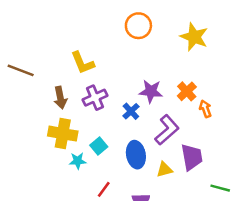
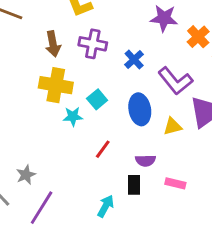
purple star: (151, 91) -> (164, 18), moved
purple cross: (95, 98) -> (93, 44), turned 35
purple L-shape: (167, 130) -> (175, 81), turned 92

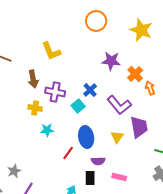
purple cross: (93, 44) -> (55, 92), moved
yellow cross: (56, 85) -> (35, 108), size x0.6
cyan square: (97, 99) -> (78, 106), moved
blue ellipse: (140, 109) -> (86, 137), moved
yellow triangle: (173, 126) -> (117, 137), turned -40

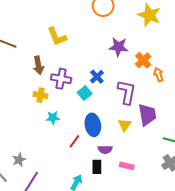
purple L-shape: (119, 105) -> (127, 92), turned -130

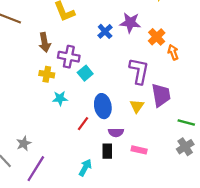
blue cross: (97, 77) -> (105, 31), moved
cyan square: (85, 93) -> (85, 73), moved

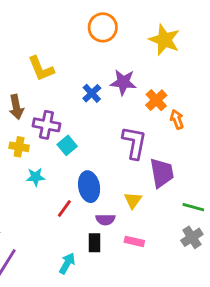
yellow triangle: (137, 106) -> (133, 200), moved

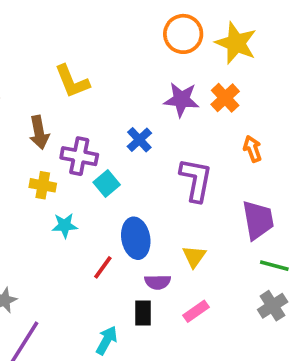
orange circle: (103, 27) -> (183, 34), moved
blue cross: (92, 93) -> (139, 140), moved
orange cross: (156, 100) -> (225, 98), moved
purple trapezoid: (162, 173) -> (258, 220), moved
pink rectangle: (134, 241) -> (196, 311), turned -48

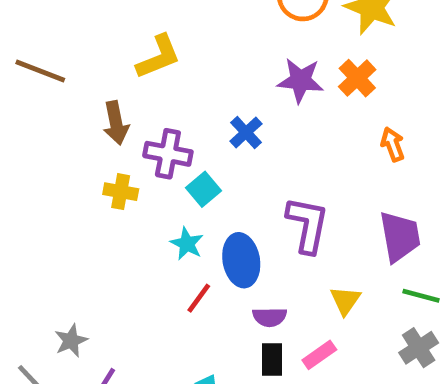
yellow L-shape: (72, 81) -> (158, 57), turned -90
purple L-shape: (196, 180) -> (307, 225), moved
cyan star: (65, 225) -> (187, 244), moved, turned 30
yellow triangle: (194, 256) -> (345, 300), moved
black rectangle: (143, 313) -> (272, 360), moved

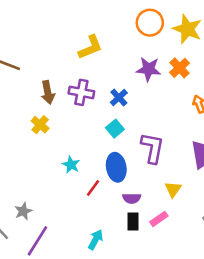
yellow L-shape: (158, 57) -> (90, 47), moved
purple cross: (168, 154) -> (81, 92), moved
cyan square: (203, 189) -> (115, 129), moved
yellow cross: (121, 192) -> (40, 125), moved, turned 30
cyan star: (187, 244) -> (71, 165), moved

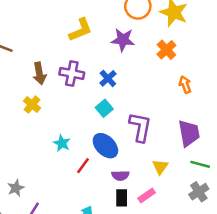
purple star: (149, 69) -> (123, 40), moved
blue ellipse: (116, 167) -> (105, 146), turned -35

